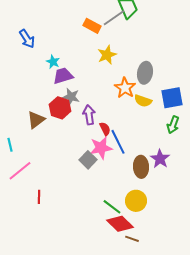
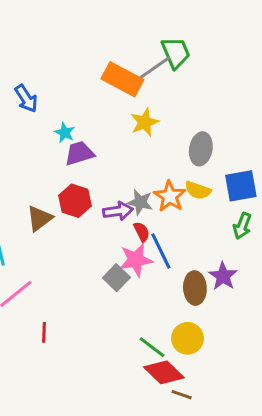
orange rectangle: (92, 26) -> (122, 79), size x1.5
orange star: (125, 88) -> (170, 196), moved
gray star: (71, 97) -> (140, 202), moved
purple arrow: (89, 115) -> (118, 211), turned 90

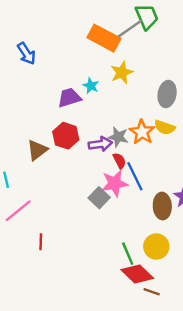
cyan star: (65, 133) -> (91, 86), moved
green line: (152, 347) -> (128, 254), turned 30

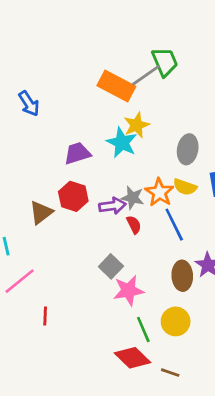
cyan star: (91, 86) -> (122, 143), moved, size x1.6
blue line: (135, 176) -> (174, 225), moved
pink star: (115, 183) -> (128, 291), moved
red diamond: (137, 274) -> (133, 358), moved

